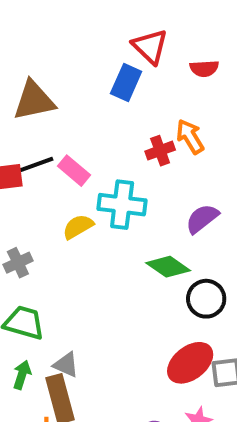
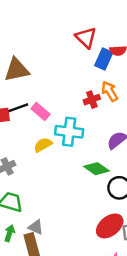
blue rectangle: (126, 83) -> (104, 59), moved

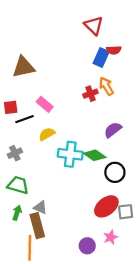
red triangle: (86, 38) -> (94, 26), moved
black line: (18, 108) -> (24, 119), moved
cyan cross: (69, 132) -> (70, 154), moved

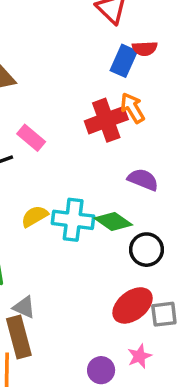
red cross: (90, 94) -> (106, 120), size x1.6
purple semicircle: (113, 130) -> (143, 180), turned 60
yellow semicircle: (47, 134) -> (35, 216), moved

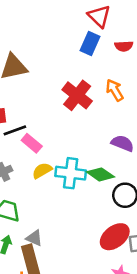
blue rectangle: (124, 61) -> (90, 43), moved
red cross: (106, 120) -> (77, 95), moved, turned -32
pink rectangle: (31, 138) -> (32, 143), moved

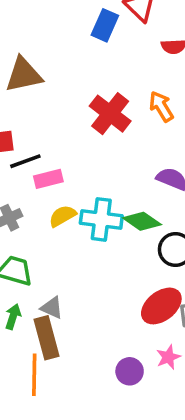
blue rectangle: (90, 43) -> (105, 25), moved
pink rectangle: (32, 143) -> (48, 179), turned -54

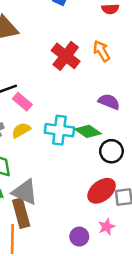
pink rectangle: (48, 179) -> (22, 102), turned 54
yellow semicircle: (62, 216) -> (21, 130), moved
gray triangle: (52, 308) -> (25, 192), size x1.6

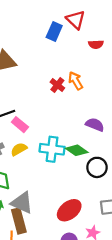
orange arrow: (102, 51) -> (76, 81), moved
red cross: (66, 56) -> (57, 85), size x0.6
red ellipse: (102, 191) -> (69, 210), moved

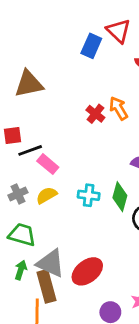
cyan cross: (52, 149) -> (89, 195), size x0.7
green diamond: (77, 150) -> (120, 197), turned 70
red ellipse: (69, 210) -> (87, 271), moved

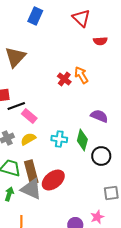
blue rectangle: (91, 46) -> (35, 16), moved
brown triangle: (29, 84) -> (15, 57), turned -35
red ellipse: (87, 271) -> (53, 180), moved
brown rectangle: (46, 286) -> (31, 172), moved

